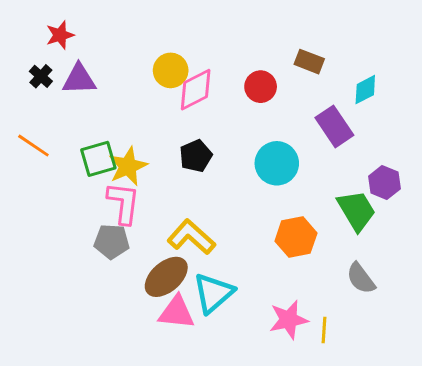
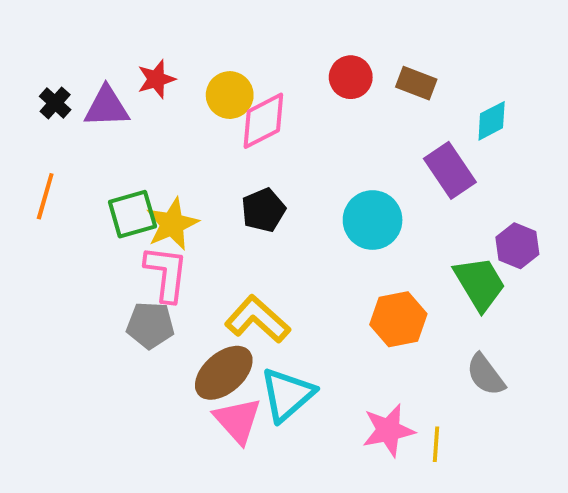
red star: (60, 35) -> (156, 79), moved
red circle: (261, 87) -> (351, 77), moved
orange line: (33, 146) -> (45, 196), turned 72
pink triangle: (177, 312) -> (238, 420), turned 42

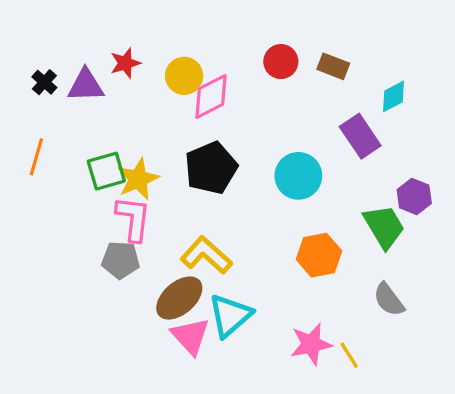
black pentagon: (263, 210) -> (211, 168), size x1.5
yellow line: (436, 444) -> (349, 355), turned -36

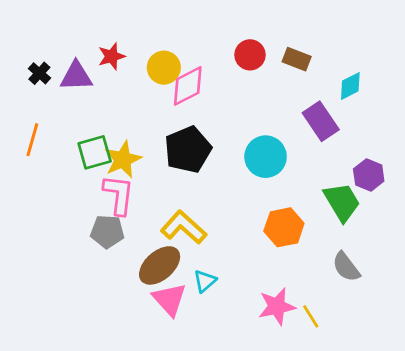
cyan triangle: (230, 315) -> (205, 281), size x0.6

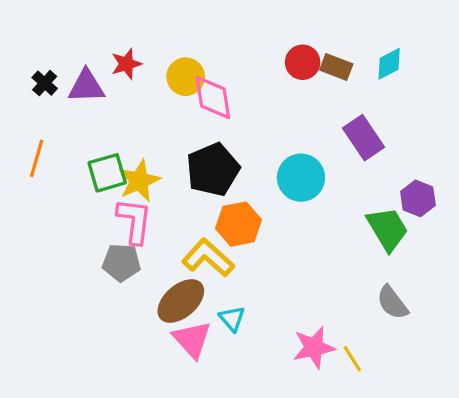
red circle: (250, 55) -> (303, 62), moved
pink diamond: (188, 86) -> (213, 98), turned -72
cyan diamond: (350, 86) -> (389, 64), moved
orange hexagon: (284, 227) -> (239, 224), moved
cyan triangle: (205, 281) -> (232, 319), turned -30

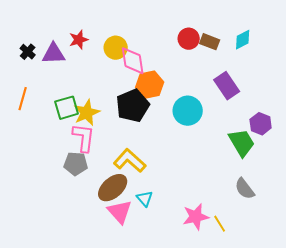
orange hexagon: (239, 224) -> (150, 85), moved

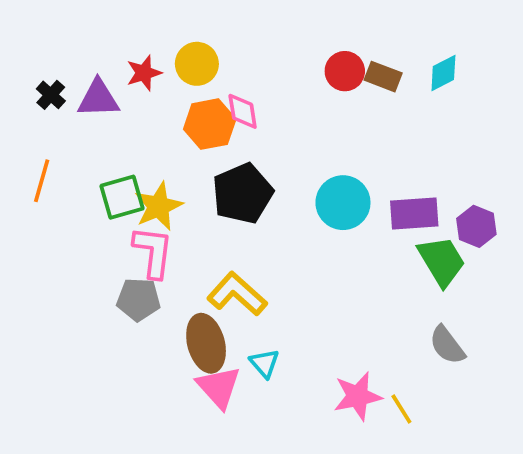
yellow circle: (116, 48) -> (197, 64), moved
pink diamond: (133, 61) -> (243, 111), size x0.7
orange hexagon: (150, 85) -> (210, 124), moved
purple rectangle: (227, 86) -> (414, 214), moved, turned -60
brown ellipse: (113, 188) -> (206, 343), turned -64

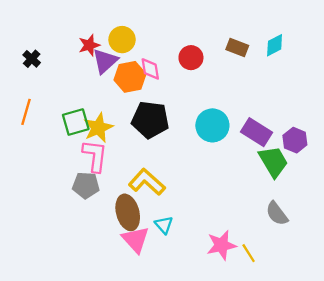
red circle: (345, 71) -> (191, 58), moved
purple triangle: (98, 99) -> (105, 61), moved, turned -40
black pentagon: (243, 193) -> (150, 120), turned 30
purple rectangle: (414, 214) -> (256, 132), turned 36

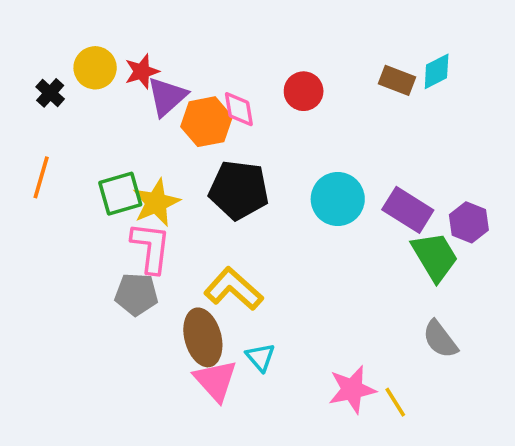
yellow circle: (122, 40) -> (95, 68), moved
brown rectangle: (237, 47) -> (397, 80), moved

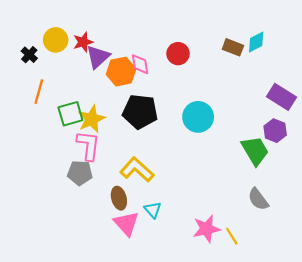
orange line: (41, 177) -> (39, 92), moved
purple rectangle: (408, 210) -> (281, 97), moved
brown ellipse: (203, 337) -> (119, 198), size x0.7

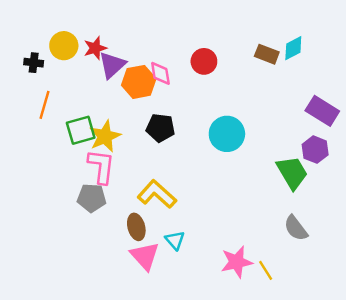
black cross: (29, 55) -> (34, 63), turned -35
black pentagon: (140, 112) -> (160, 128), size x0.7

